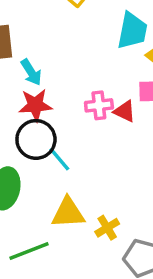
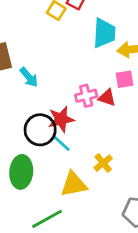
red star: (35, 105) -> (61, 119), moved
yellow cross: (107, 228) -> (103, 163), moved

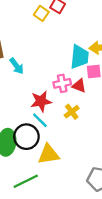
cyan trapezoid: (104, 33) -> (80, 57), moved
black circle: (40, 130) -> (26, 137), moved
yellow cross: (103, 163) -> (72, 112), moved

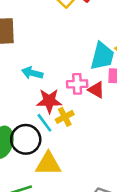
cyan arrow: (17, 66) -> (32, 73), moved, turned 133
yellow cross: (72, 112) -> (65, 117), moved

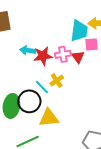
red triangle: (96, 90) -> (78, 57), turned 32
red star: (49, 101) -> (43, 56), moved

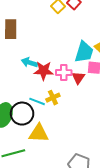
cyan line: (42, 87) -> (37, 101), turned -35

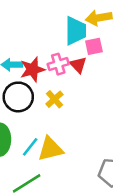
cyan line: (37, 101) -> (30, 147), moved, turned -56
black circle: (22, 114) -> (18, 97), moved

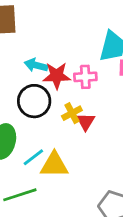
red triangle: (78, 65) -> (86, 122), moved

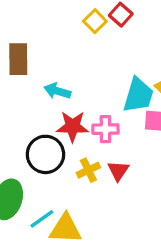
cyan arrow: (36, 65) -> (57, 91), moved
red triangle: (86, 122) -> (118, 171), moved

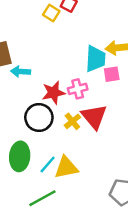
cyan arrow: (57, 91) -> (21, 72), moved
red triangle: (118, 171) -> (94, 117), size x1.6

